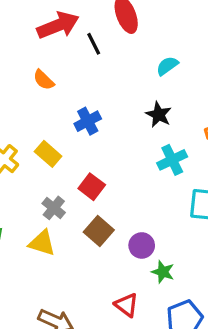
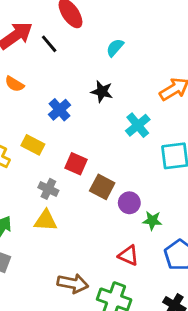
black star: (159, 115) -> (102, 92), moved
brown square: (99, 231) -> (102, 187), moved

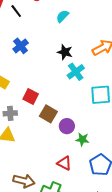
black star: (102, 92) -> (65, 52), moved
blue cross: (60, 110) -> (21, 46), moved
gray cross: (48, 189) -> (10, 113), turned -32

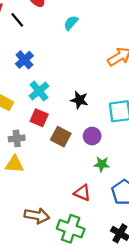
black star: (65, 52) -> (79, 100), moved
cyan cross: (76, 72) -> (39, 91), moved
purple circle: (67, 126) -> (92, 136), moved

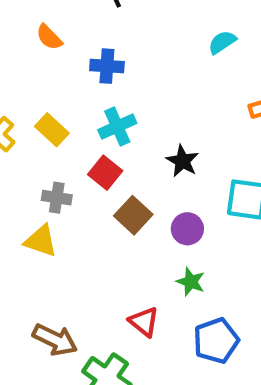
cyan semicircle: (71, 23) -> (222, 42), moved
blue cross: (24, 60) -> (107, 66), turned 30

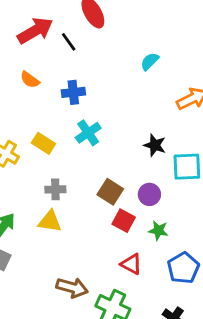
black star: (182, 161) -> (155, 145), moved
red square: (105, 173) -> (124, 221), moved

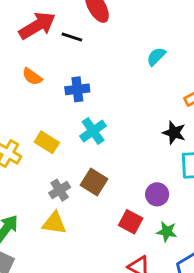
black line: (69, 42) -> (72, 37), turned -36
black star: (155, 145) -> (174, 133), moved
gray cross: (55, 189) -> (60, 190), turned -30
brown square: (110, 192) -> (94, 182), moved

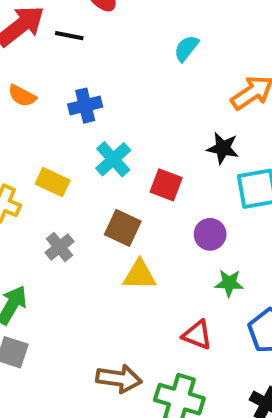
gray cross: (60, 190) -> (60, 247), moved
red square: (131, 222) -> (166, 185), moved
yellow triangle: (54, 223) -> (140, 275), moved

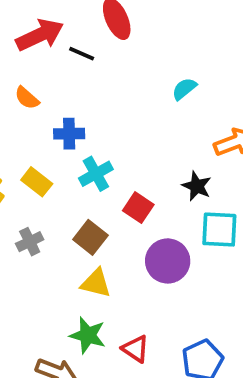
blue cross: (85, 106) -> (69, 134), moved
purple circle: (210, 234) -> (168, 261), size x1.5
green star: (229, 283) -> (88, 335), moved, size x1.4

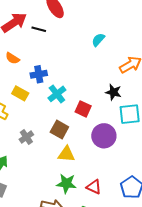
yellow rectangle: (37, 182) -> (20, 93), moved

